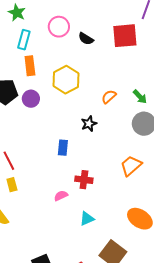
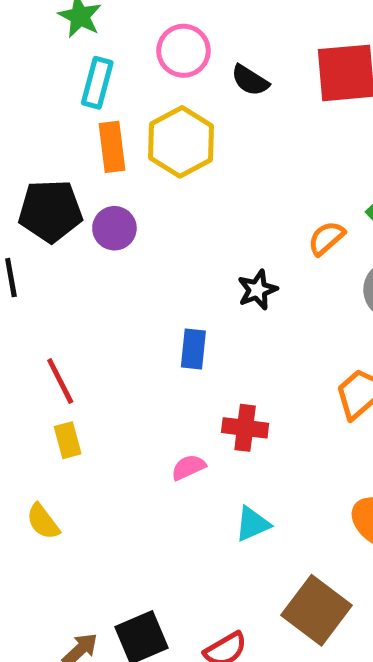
yellow hexagon: (66, 80) -> (181, 142), moved
orange semicircle: (109, 97) -> (326, 238), moved

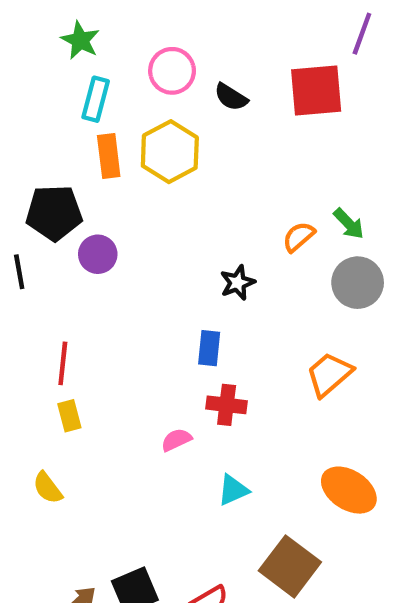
purple circle: (114, 228) -> (98, 254), moved
blue rectangle: (193, 349) -> (209, 348), moved
red line: (60, 381) -> (63, 363), turned 33

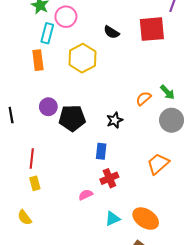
pink circle: (172, 71) -> (66, 17), moved
orange rectangle: (109, 156) -> (38, 60), moved
black pentagon: (54, 213) -> (72, 118), moved
red cross: (227, 405) -> (109, 178), turned -30
orange ellipse: (349, 490) -> (146, 219), moved

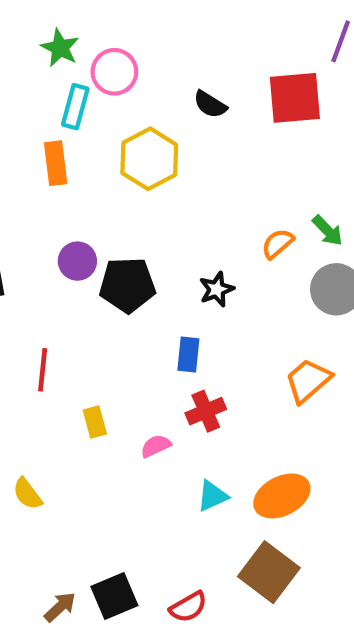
yellow rectangle: (35, 183) -> (95, 422), moved
orange ellipse: (146, 219) -> (282, 496), turned -60

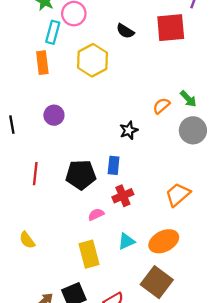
black pentagon: (127, 285) -> (81, 175), moved
orange trapezoid: (308, 381) -> (178, 195), moved
yellow rectangle: (95, 422) -> (89, 254), moved, size x1.6

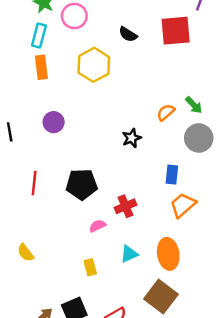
cyan rectangle: (53, 32) -> (39, 36), moved
blue rectangle: (114, 165) -> (172, 175), moved
orange ellipse: (164, 241) -> (168, 254), turned -72
yellow rectangle: (89, 254) -> (90, 267), size x0.6

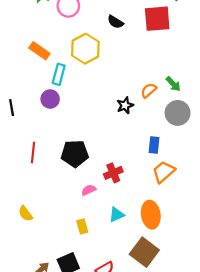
cyan rectangle: (39, 36) -> (59, 74), moved
orange rectangle: (41, 67) -> (39, 51), turned -48
black star: (132, 138) -> (125, 105), moved

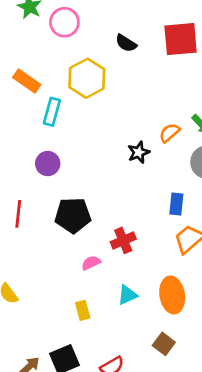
purple circle: (50, 99) -> (48, 164), moved
brown square: (144, 252) -> (164, 344), size x0.6

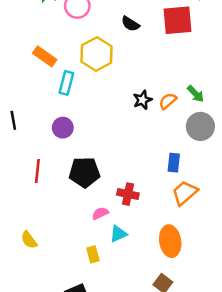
black star: (139, 152) -> (142, 100), moved
red cross: (123, 240) -> (128, 194), turned 35
cyan triangle: (127, 295) -> (118, 234), moved

